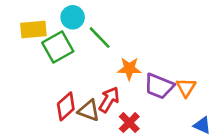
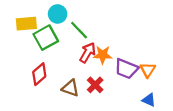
red arrow: (109, 100) -> (88, 53), moved
red diamond: (66, 106) -> (39, 74), moved
red cross: (129, 123) -> (95, 85), moved
blue triangle: (202, 125) -> (149, 100), moved

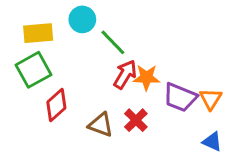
green square: (46, 38) -> (33, 70), moved

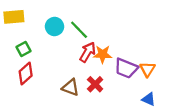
cyan circle: (82, 19) -> (54, 27), moved
yellow rectangle: (38, 33) -> (14, 17), moved
green square: (33, 70) -> (24, 49), size x0.6
red diamond: (56, 105) -> (26, 74), moved

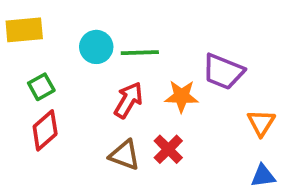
green line: (79, 30) -> (140, 53), turned -48
red arrow: (88, 52) -> (128, 100), moved
purple trapezoid: (126, 68) -> (223, 72), moved
blue triangle: (149, 99) -> (263, 176), turned -32

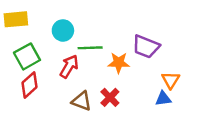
green line: (140, 53) -> (90, 48), moved
green square: (41, 87) -> (27, 56), size x1.5
red arrow: (128, 100) -> (69, 66), moved
blue triangle: (263, 176) -> (163, 99), moved

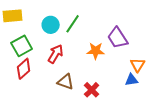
purple trapezoid: (146, 47) -> (118, 38), turned 35
green line: (90, 48) -> (73, 24), moved, turned -54
red cross: (110, 97) -> (92, 90), moved

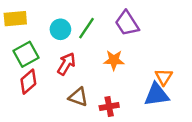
purple trapezoid: (118, 38) -> (127, 23), moved
blue triangle: (132, 80) -> (157, 95), size x1.6
red cross: (92, 90) -> (109, 107), turned 35

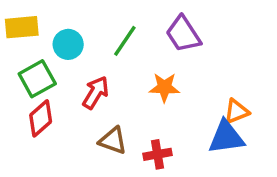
cyan circle: (60, 29) -> (68, 44), moved
orange triangle: (164, 77) -> (237, 111), turned 36

